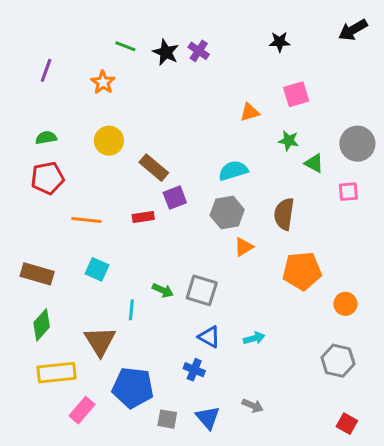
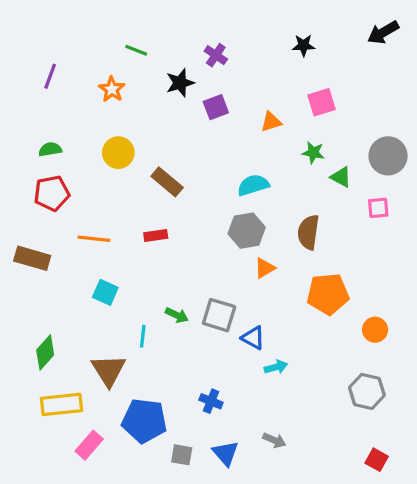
black star: (166, 52) -> (180, 83), moved, turned 30
purple square: (175, 198) -> (216, 107), moved
brown rectangle: (37, 274) -> (32, 258), moved
blue triangle: (209, 337) -> (253, 338), moved

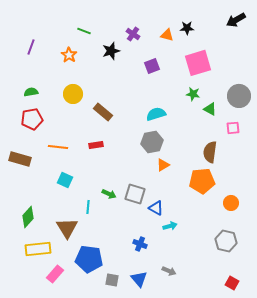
pink square: (321, 102) -> (198, 63), size x1.5
purple square: (216, 107) -> (152, 66), moved
orange triangle: (271, 122) -> (167, 35), moved, turned 32
brown semicircle: (308, 232) -> (210, 152), moved
blue cross: (211, 401) -> (140, 244), moved

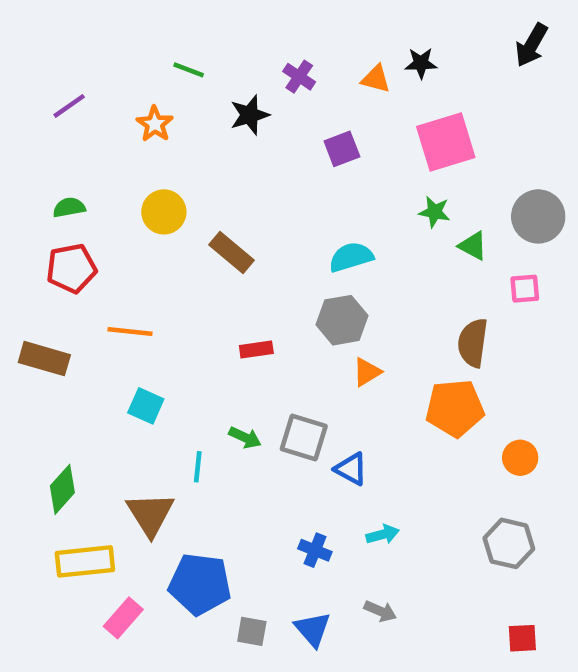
black arrow: (236, 20) -> (531, 45), turned -30
purple line: (31, 47) -> (69, 106), turned 35
red rectangle: (96, 145) -> (256, 350), moved
cyan arrow: (170, 226) -> (383, 534), moved
red square: (232, 283) -> (522, 638), turned -32

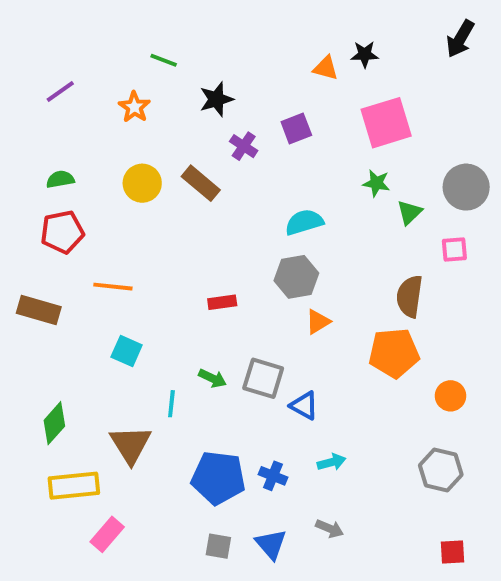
purple cross: (299, 77) -> (244, 146), moved
green triangle: (473, 246) -> (410, 212), turned 48
brown rectangle: (231, 253) -> (201, 183), moved
blue pentagon: (200, 584) -> (218, 478), moved

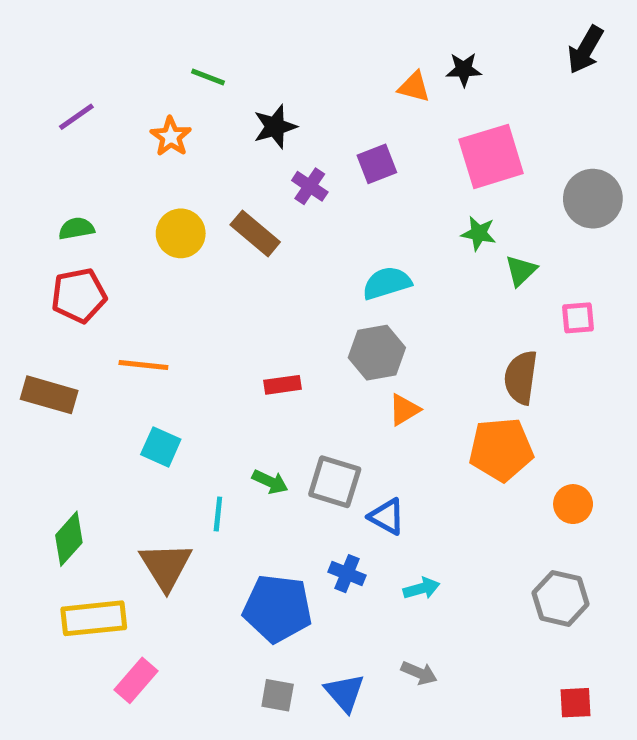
gray circle: (466, 187) -> (593, 199), moved
blue cross: (273, 476) -> (347, 574), moved

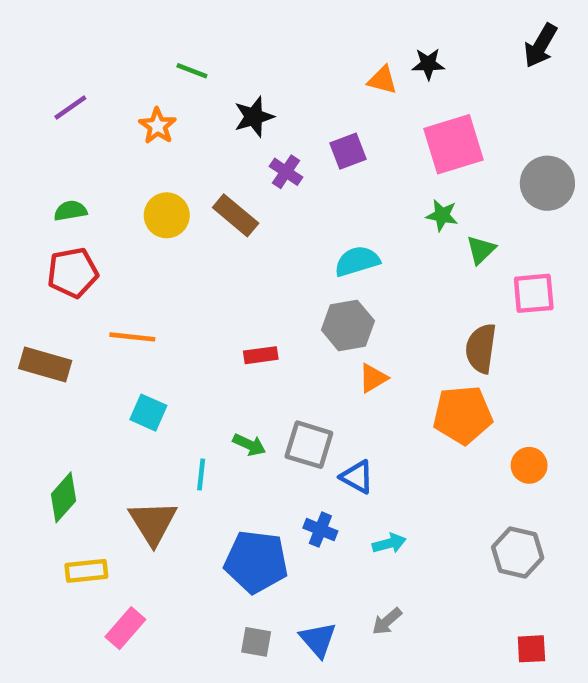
pink square: (578, 318) -> (534, 293), size x1.4
yellow rectangle: (94, 618) -> (86, 571), size x0.7
gray arrow: (419, 673) -> (387, 621), turned 116

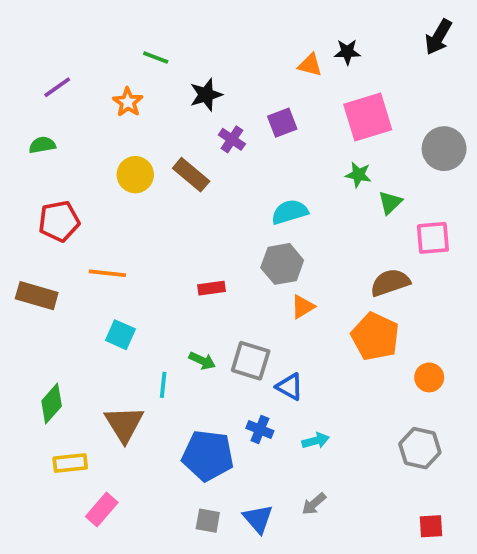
green semicircle: (70, 211) -> (42, 145), moved
brown semicircle: (481, 348) -> (390, 283), turned 63
orange pentagon: (463, 415) -> (375, 337), turned 30

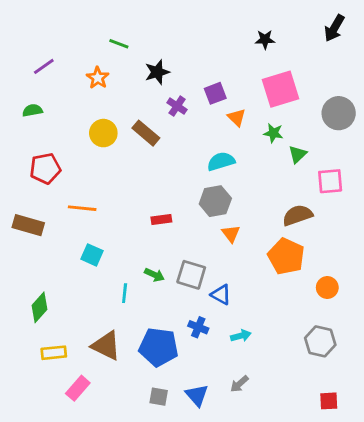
orange triangle: (310, 65) -> (237, 117), moved, turned 30
orange triangle: (303, 307) -> (231, 234), turned -36
brown triangle: (124, 424) -> (106, 346), moved, turned -32

